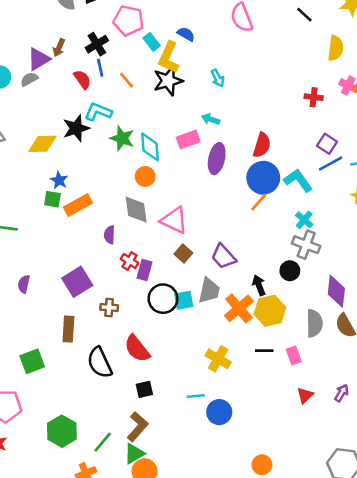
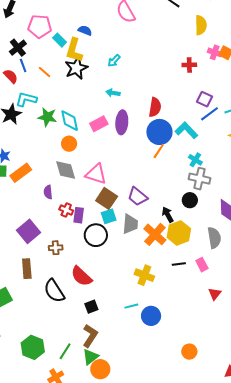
cyan arrow: (218, 78) -> (114, 61), turned 80
pink rectangle: (188, 139) -> (99, 124), moved
brown square: (183, 253) -> (107, 198), size x1.5
cyan square: (184, 300) -> (109, 216), moved

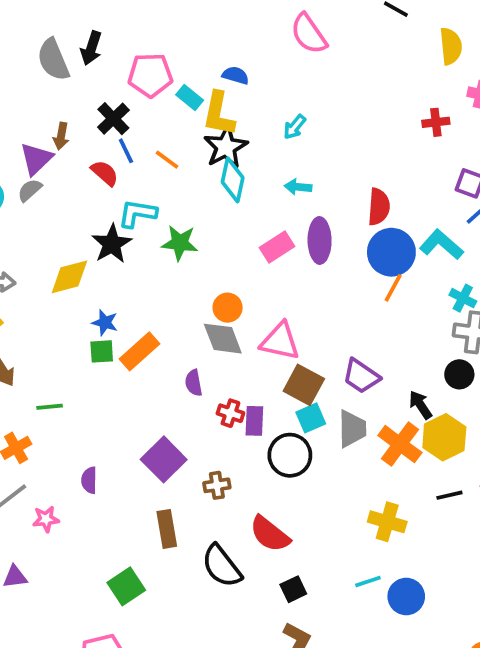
cyan diamond: (70, 121) -> (233, 180), moved, turned 30
orange circle: (69, 144) -> (228, 308), moved

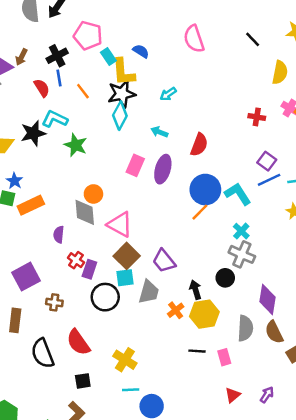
yellow L-shape: (219, 114) -> (123, 72), turned -32
red semicircle: (379, 207) -> (199, 145), moved
pink rectangle: (277, 247) -> (135, 165), turned -50
orange cross: (400, 444) -> (176, 310), size x0.6
yellow cross: (387, 522) -> (125, 360), moved

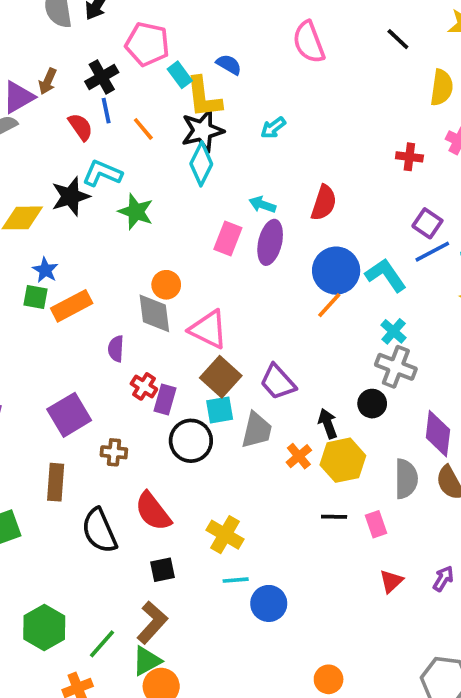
cyan arrow: (159, 132) -> (262, 205), moved

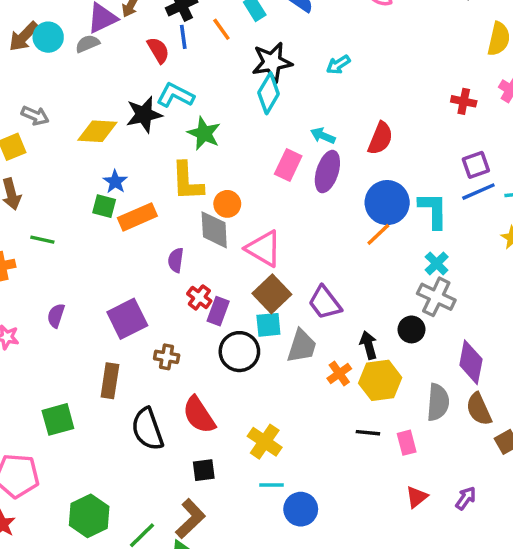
yellow L-shape: (204, 97) -> (187, 181), moved
orange line: (143, 129) -> (221, 29), moved
purple square: (427, 223) -> (476, 165), turned 32
cyan L-shape: (386, 275) -> (433, 210), turned 30

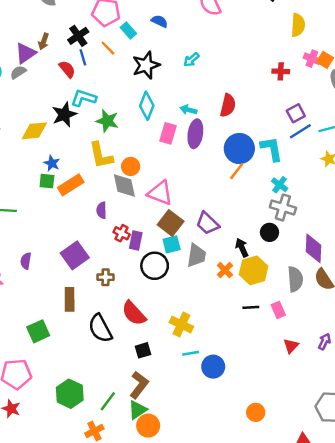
cyan diamond: (269, 93) -> (147, 106), moved

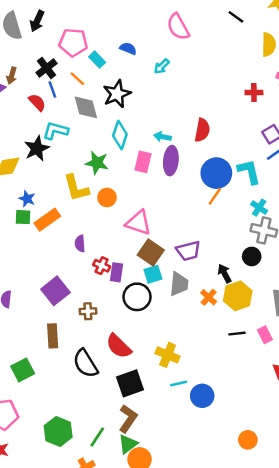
cyan arrow: (191, 60) -> (162, 66), moved
green star: (107, 121) -> (97, 163), moved
gray diamond: (124, 185) -> (86, 107), moved
purple trapezoid: (208, 223) -> (188, 251), turned -55
black square: (143, 350) -> (130, 383), size x1.6

